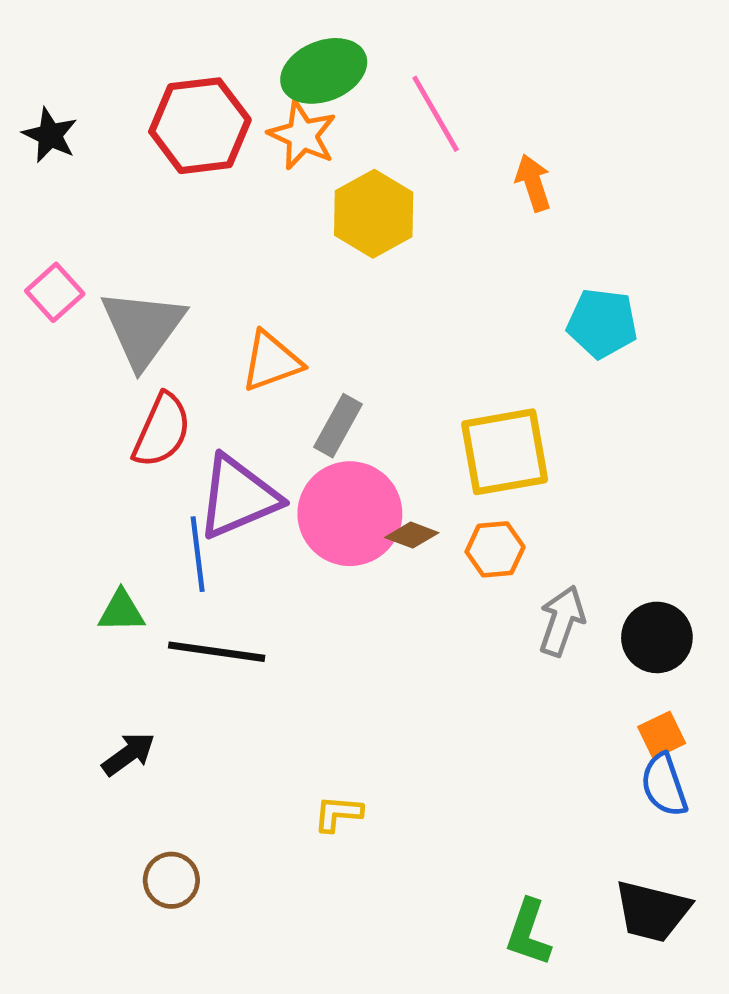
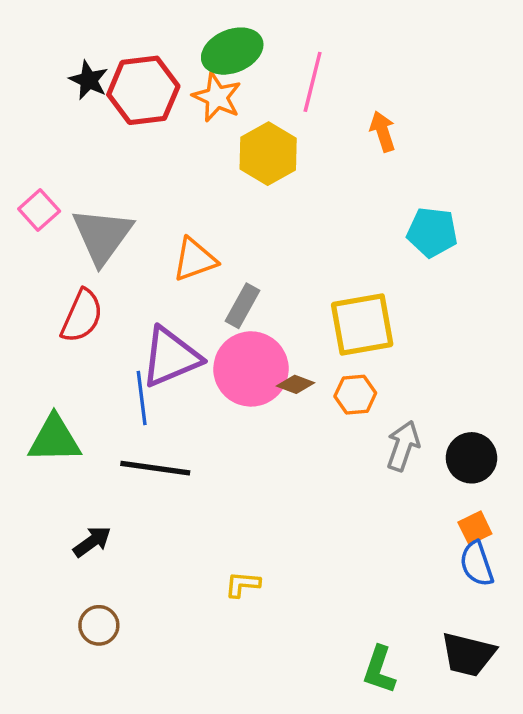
pink line: (436, 114) -> (313, 82), turned 44
black star: (50, 135) -> (89, 80), moved
red semicircle: (162, 430) -> (82, 316), moved
green triangle: (121, 611) -> (54, 439), moved, size x1.6
brown circle: (171, 880) -> (99, 625), moved

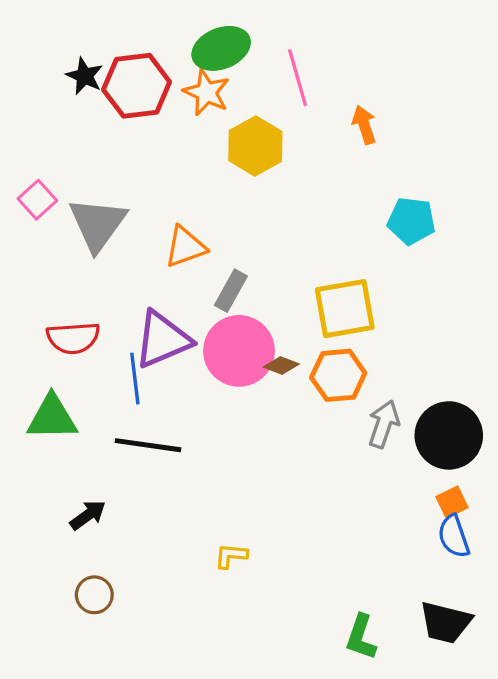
pink line: (313, 82) -> (298, 78), turned -30
red semicircle: (82, 316) -> (73, 338), moved, turned 62
orange hexagon: (355, 395) -> (338, 375), size x1.4
black circle: (471, 458) -> (449, 435), size x1.4

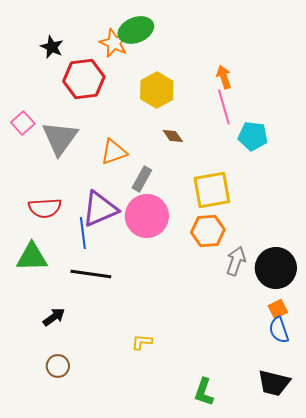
pink line: (298, 78) -> (224, 107), moved
red hexagon: (137, 86) -> (84, 79), moved
orange star: (206, 92) -> (114, 43), moved
brown diamond: (281, 366) -> (173, 136), moved, turned 35
green L-shape: (361, 637) -> (204, 392), moved

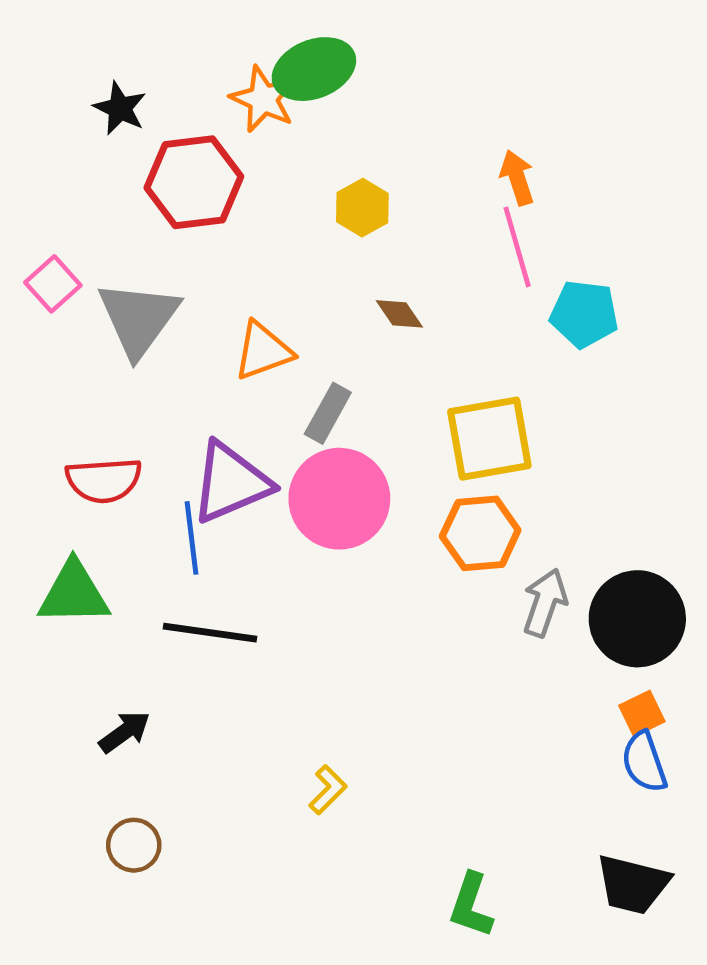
yellow hexagon: (157, 90) -> (362, 208), size x0.7
yellow L-shape: (142, 342) -> (328, 790), turned 130

